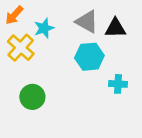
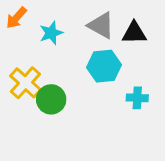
yellow cross: (21, 48) -> (25, 83), moved
green circle: (32, 97) -> (51, 99), moved

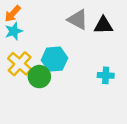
cyan star: (51, 33) -> (14, 31), moved
cyan hexagon: (104, 66) -> (54, 59), moved

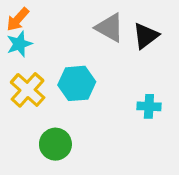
black triangle: (103, 25) -> (146, 36), turned -36
green circle: (39, 77) -> (55, 144), moved

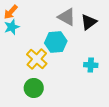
cyan hexagon: (77, 83) -> (56, 42), moved
yellow cross: (28, 90) -> (37, 59), moved

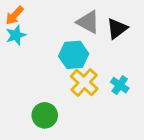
yellow cross: (37, 59) -> (84, 82), moved
cyan cross: (91, 65) -> (120, 85), turned 32

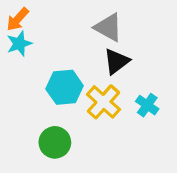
black triangle: (117, 29) -> (116, 61), moved
cyan hexagon: (74, 55) -> (65, 87), moved

